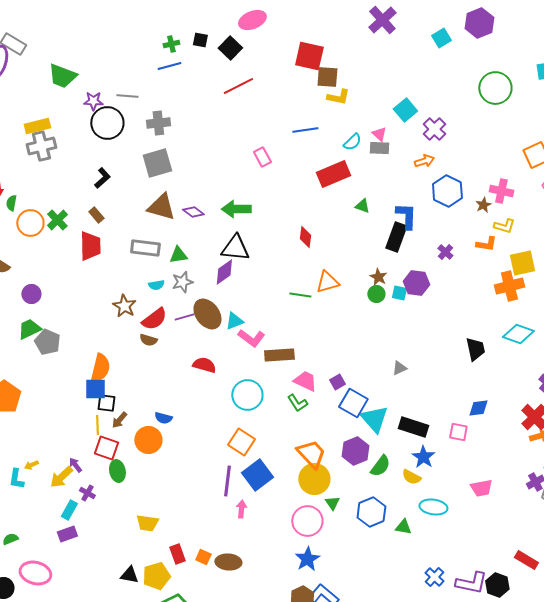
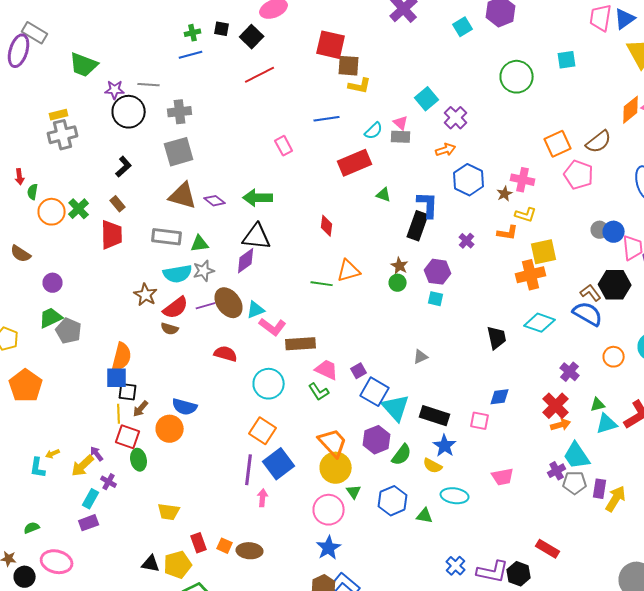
yellow rectangle: (37, 126) -> (59, 115), size x0.7
cyan semicircle: (156, 285) -> (178, 274), size x1.8
cyan square: (399, 293) -> (436, 299), moved
blue semicircle: (163, 418) -> (185, 407), size x1.4

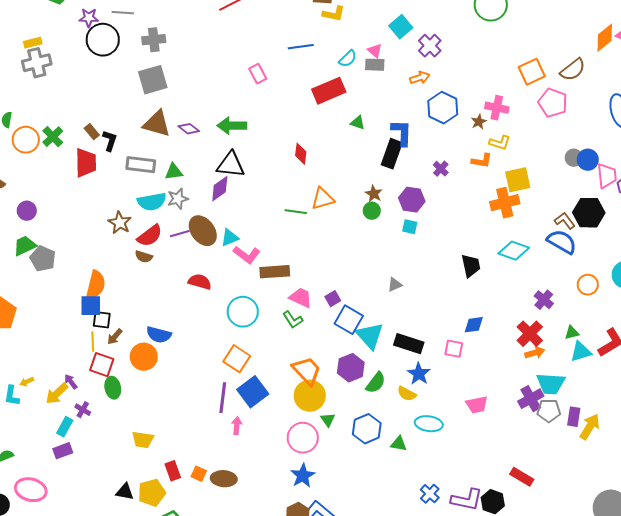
black L-shape: (124, 167) -> (110, 141), moved, turned -30
cyan trapezoid: (577, 456) -> (551, 384), turned -52
purple cross: (557, 471) -> (531, 399), size x1.4

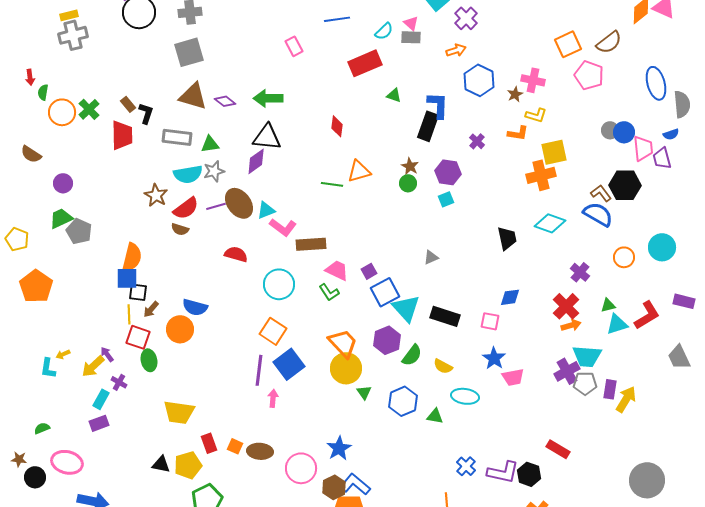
cyan square: (410, 227) -> (446, 199), turned -35
blue square: (349, 320) -> (385, 292), turned 32
blue star: (419, 374) -> (494, 358), moved
pink circle: (303, 438) -> (301, 468), moved
yellow trapezoid: (143, 440) -> (179, 412), size x1.4

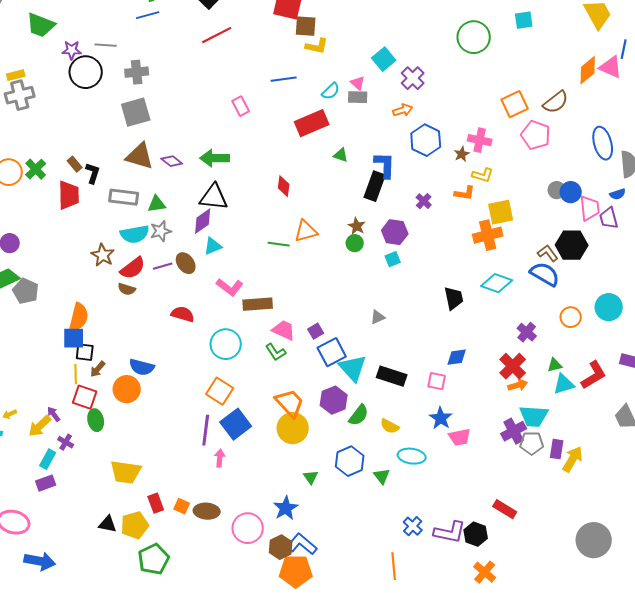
brown ellipse: (239, 203) -> (186, 263), size x0.7
cyan triangle: (266, 210) -> (213, 246), moved
green triangle: (364, 392) -> (311, 477), moved
green triangle: (435, 416) -> (382, 476), turned 42

